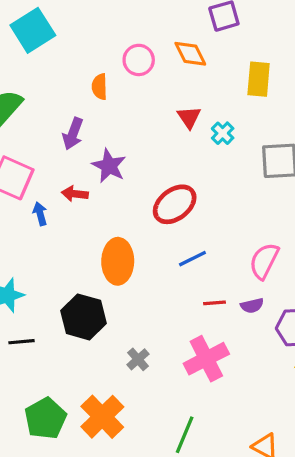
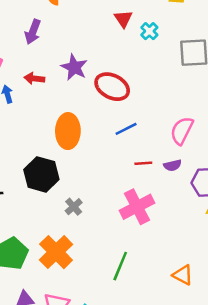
purple star: (109, 166) -> (74, 67), moved
red ellipse: (175, 204) -> (112, 87), turned 64
gray cross: (138, 359) -> (74, 207), moved

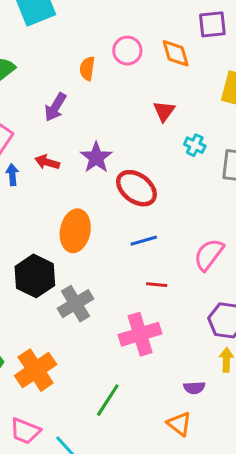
cyan cross: (149, 31) -> (195, 145), moved, turned -30
purple semicircle: (173, 165) -> (194, 388), moved
gray cross: (74, 207) -> (76, 304), moved, size x1.6

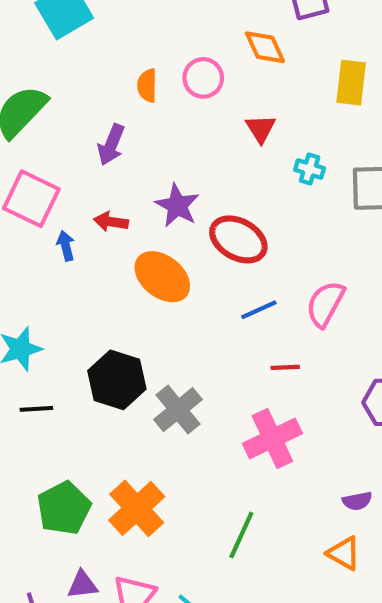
pink circle: (127, 51) -> (203, 78), moved
orange ellipse: (75, 231) -> (162, 277), moved, turned -54
pink semicircle: (209, 255) -> (325, 304), moved

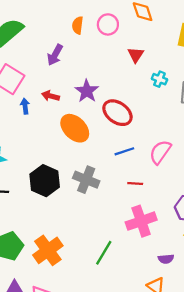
gray cross: (178, 410) -> (86, 180), moved, turned -35
pink cross: (272, 438) -> (141, 221), moved
green line: (241, 535) -> (104, 253), moved

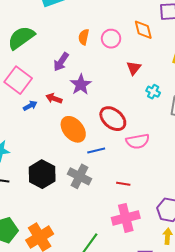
purple star: (87, 91) -> (81, 85), moved
blue arrow: (25, 106) -> (30, 106), turned 64
blue line: (124, 151) -> (96, 151), moved
pink semicircle: (160, 152) -> (138, 141), moved, turned -140

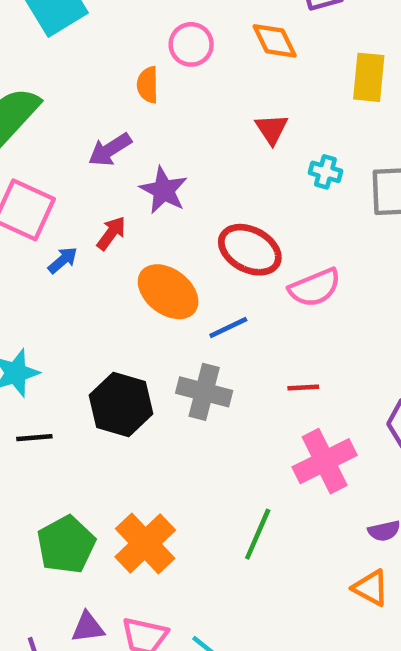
pink circle: (111, 39) -> (191, 44), moved
purple arrow: (61, 62) -> (110, 150), turned 36
red arrow: (54, 98) -> (111, 233), turned 119

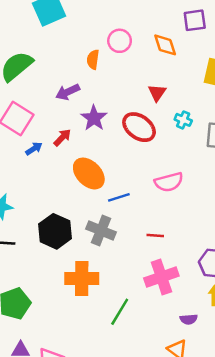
red ellipse: (250, 250) -> (139, 127), moved
orange cross: (145, 544) -> (82, 278), moved, turned 36

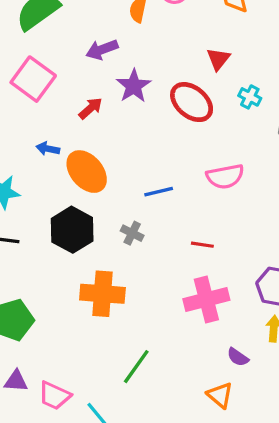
blue arrow: (34, 149) -> (48, 149), moved, turned -140
orange ellipse: (89, 173) -> (87, 172), moved
gray cross: (101, 231) -> (132, 233), size x0.6
green line: (120, 312) -> (136, 367), moved
purple semicircle: (189, 319) -> (238, 357), turned 35

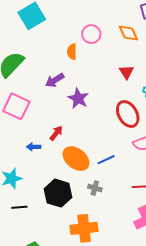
red ellipse: (192, 102) -> (128, 114), moved, turned 32
red arrow: (91, 108) -> (56, 133), moved
orange ellipse: (87, 172) -> (76, 159), moved

